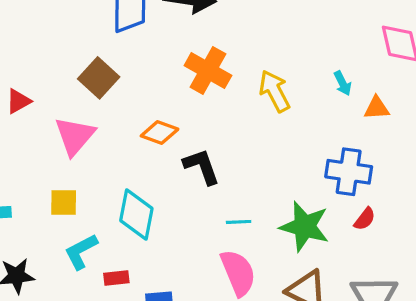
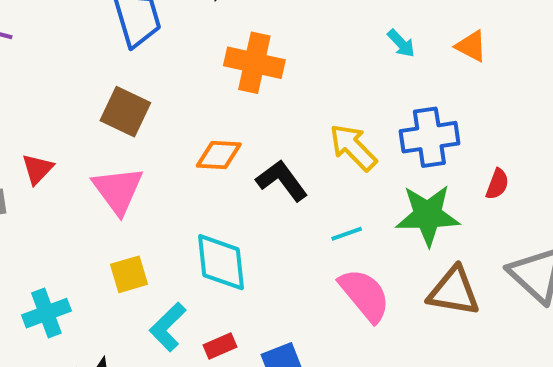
cyan arrow: (343, 83) -> (401, 43), moved
yellow arrow: (275, 91) -> (353, 147), moved
orange triangle: (377, 108) -> (471, 46), turned 48
blue cross: (349, 172) -> (429, 137), moved

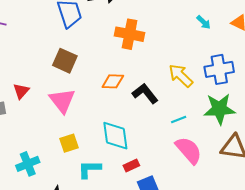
cyan L-shape: (168, 327) -> (89, 169), turned 45
red rectangle: (220, 346) -> (131, 166), moved

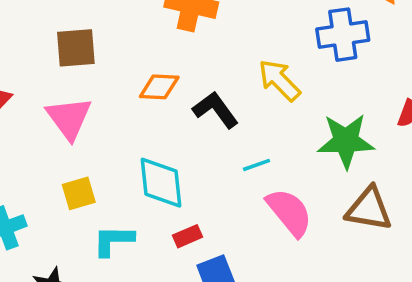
brown square: (65, 61) -> (76, 48), turned -30
blue cross: (219, 69) -> (343, 35), moved
cyan line: (179, 119) -> (257, 165), moved

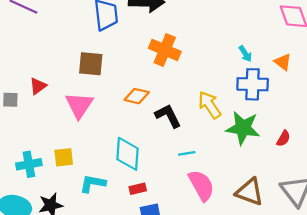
green star: (346, 141) -> (243, 128), moved
yellow square: (79, 193) -> (64, 157), moved

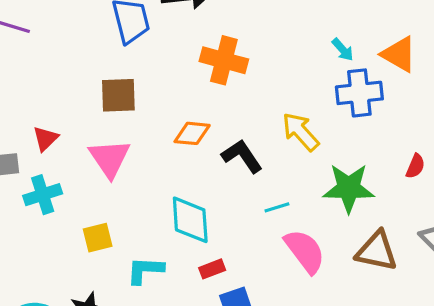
orange triangle: (283, 62) -> (399, 54), size x1.4
green star: (243, 128) -> (349, 188), moved
cyan cross: (29, 164) -> (43, 195), moved

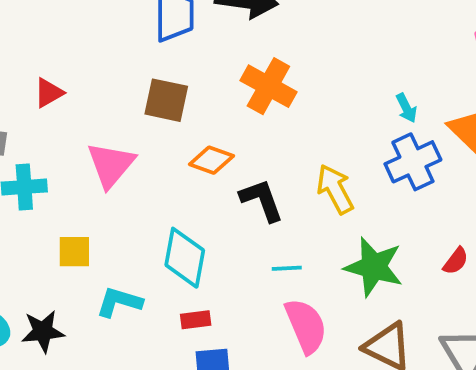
blue cross: (359, 93) -> (413, 162), turned -33
brown square: (118, 95) -> (166, 100), moved
red triangle: (46, 138) -> (49, 93), moved

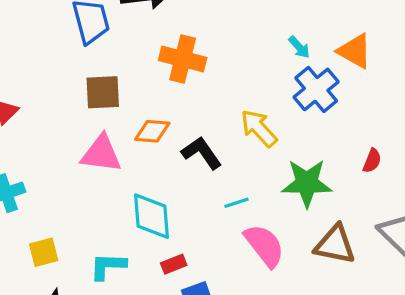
pink triangle: (111, 165) -> (101, 154), moved, turned -48
yellow square: (74, 252) -> (44, 252), moved

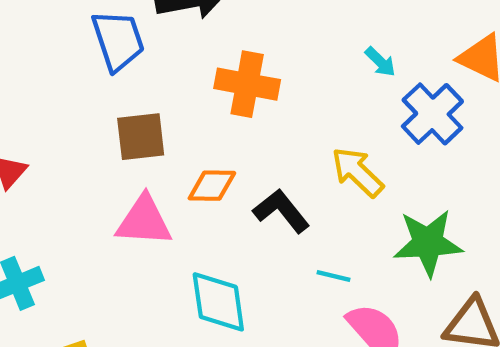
cyan arrow: (299, 47) -> (380, 62), moved
cyan line: (237, 203) -> (334, 276), turned 35

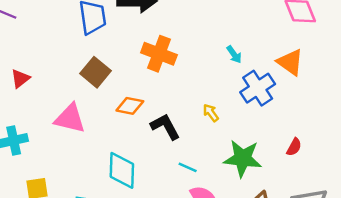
brown square: (141, 137) -> (96, 72), turned 36
yellow arrow: (357, 172) -> (211, 113), size x0.6
pink triangle: (144, 221) -> (70, 118), moved

